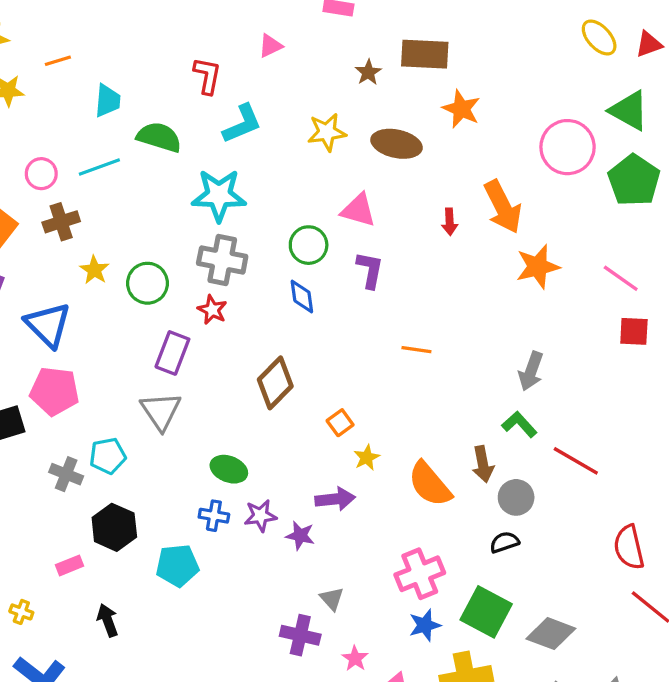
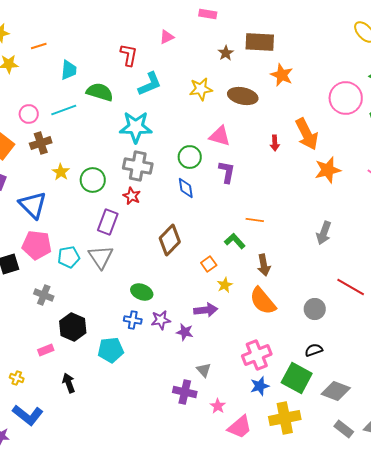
green L-shape: (519, 424) -> (235, 241), moved
cyan pentagon: (108, 456) -> (69, 257), moved
brown arrow: (483, 464) -> (264, 265), moved
black semicircle: (504, 542) -> (314, 350), moved

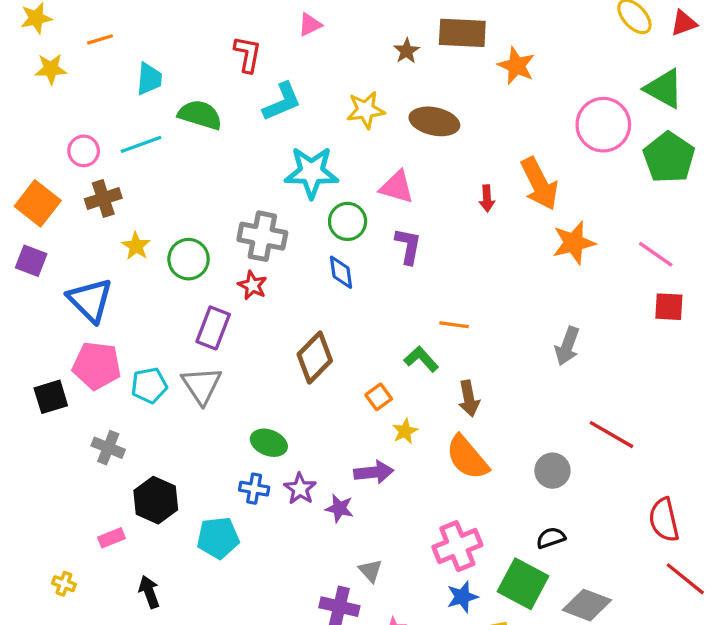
orange star: (282, 75) -> (516, 66), moved
cyan star: (136, 127) -> (311, 172), moved
purple star: (161, 320) -> (300, 489), turned -30

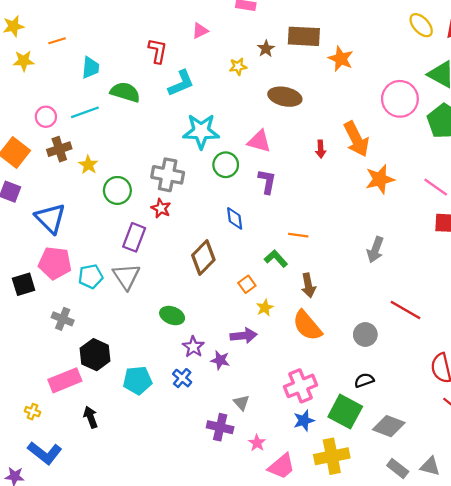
yellow star: (366, 110) -> (238, 66), moved, size x0.7
yellow star: (136, 246) -> (88, 165), moved
blue diamond: (341, 272) -> (235, 218), moved
blue cross: (254, 489) -> (182, 378), moved, turned 30
pink rectangle: (111, 538) -> (65, 380), size x1.8

